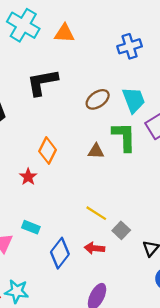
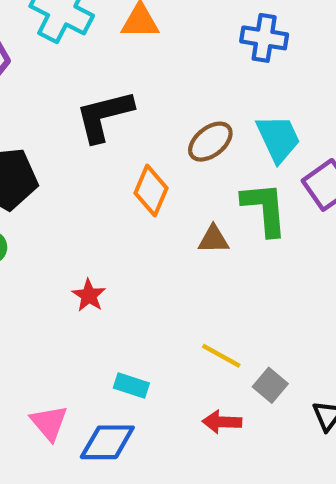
blue cross: (130, 46) -> (264, 38), turned 30
orange diamond: (48, 151) -> (151, 191), moved
cyan rectangle: (31, 227) -> (131, 386), moved
blue diamond: (60, 253) -> (107, 442), moved, turned 56

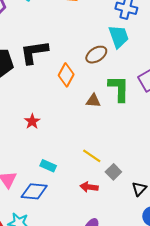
black L-shape: (104, 116) -> (34, 52), moved
cyan trapezoid: (278, 138) -> (119, 37), moved

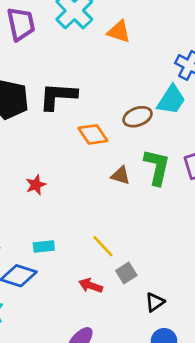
cyan trapezoid: (119, 37) -> (171, 100), turned 40
orange diamond: (66, 75) -> (93, 134), turned -75
cyan rectangle: (48, 166) -> (44, 247), turned -42

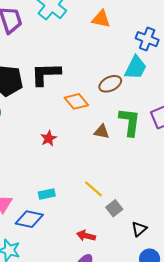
orange triangle: (119, 32) -> (101, 19), moved
red star: (36, 185) -> (49, 138), moved
red arrow: (91, 286) -> (86, 236), moved

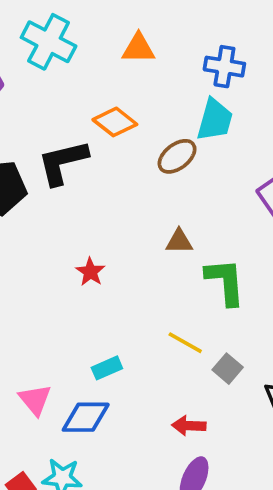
orange diamond: (76, 101) -> (115, 122), moved
green L-shape: (130, 122) -> (225, 282), moved

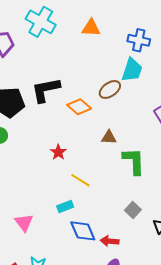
orange diamond: (115, 122) -> (79, 107), moved
yellow line: (185, 343) -> (80, 180), moved
blue diamond: (86, 417) -> (83, 231), moved, turned 64

